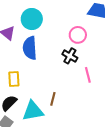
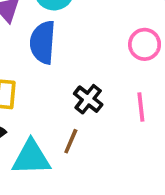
pink circle: (78, 35) -> (145, 44), moved
black cross: (70, 56) -> (88, 99), moved

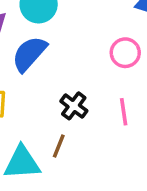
blue semicircle: (43, 42) -> (29, 54), turned 39

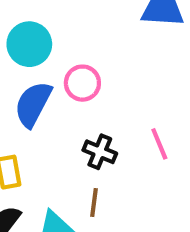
pink circle: (125, 53) -> (82, 83), moved

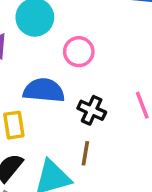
blue semicircle: (33, 104) -> (44, 90), moved, turned 66

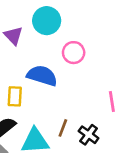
black cross: (92, 110) -> (89, 135), moved

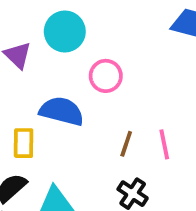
brown line: (63, 128) -> (126, 144), moved

